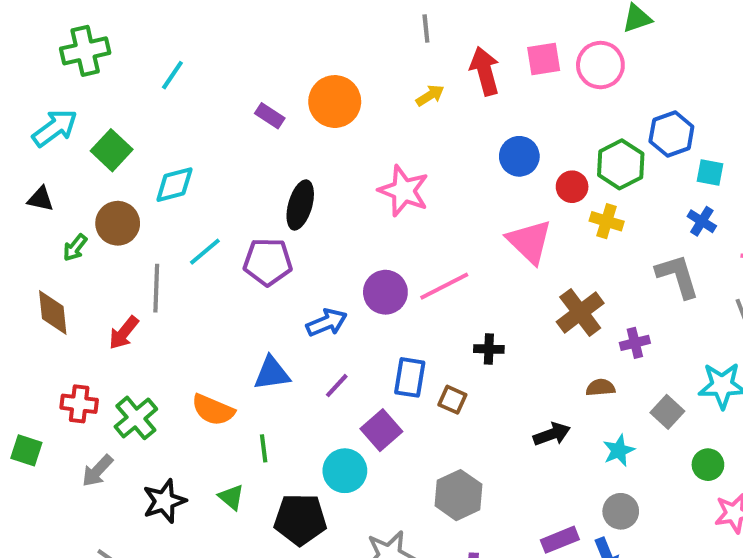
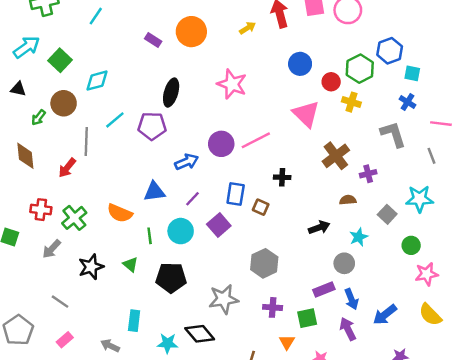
cyan circle: (345, 471) -> (181, 231), moved
gray circle: (621, 511) -> (344, 263), moved

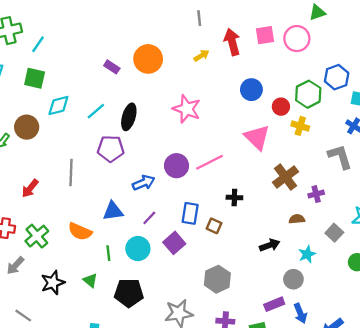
cyan line: (96, 16) -> (38, 44), moved
green square: (60, 60) -> (35, 78), moved, turned -30
cyan line: (115, 120) -> (96, 111), moved
gray line: (86, 141) -> (71, 172), moved

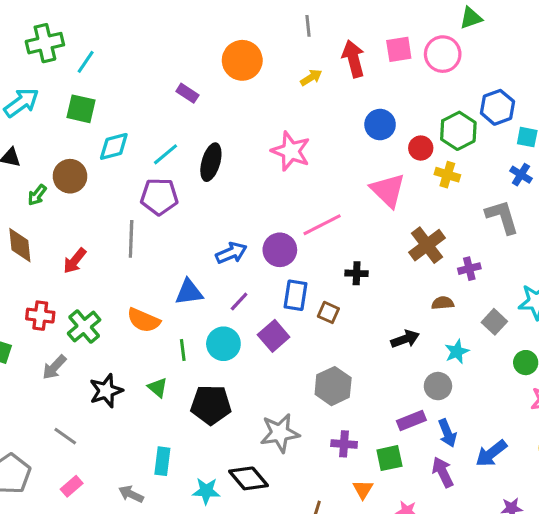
orange circle: (148, 59) -> (242, 60), moved
purple pentagon: (111, 149) -> (159, 197), moved
purple circle: (177, 166) -> (280, 250), moved

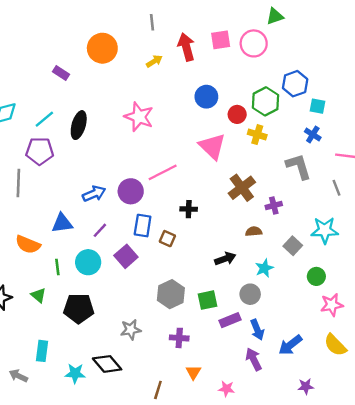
gray star: (280, 433) -> (131, 330), size x0.7
green square: (389, 458) -> (208, 300), moved

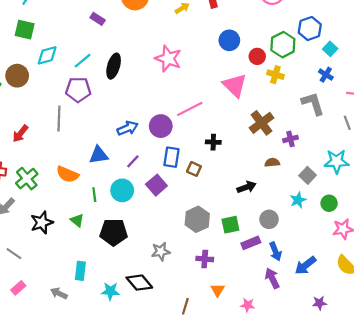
cyan square: (318, 106) -> (330, 49), turned 32
cyan star: (264, 268) -> (298, 200), moved

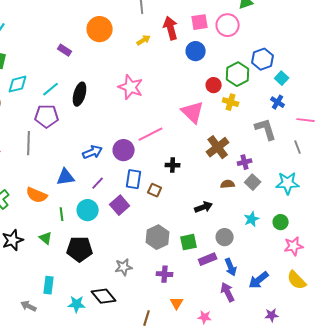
blue circle: (229, 40) -> (196, 51), moved
gray square: (308, 175) -> (253, 182), moved

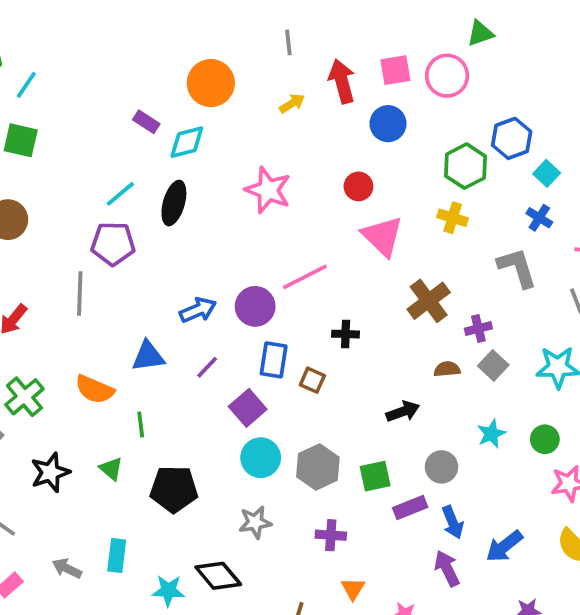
cyan diamond: (18, 84) -> (187, 142), moved
red circle: (214, 85) -> (358, 186), moved
cyan circle: (88, 210) -> (261, 458), moved
gray arrow: (29, 306) -> (67, 568), moved

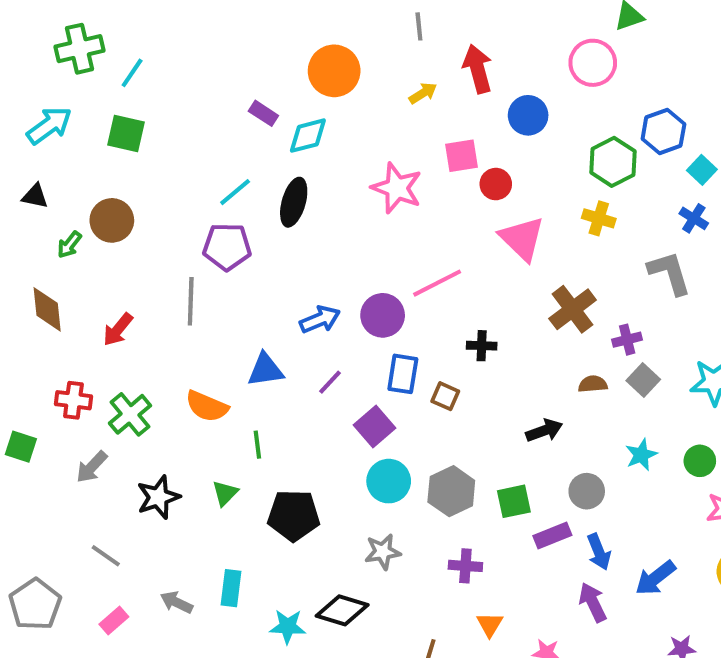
pink square: (395, 70) -> (461, 156), moved
green triangle: (111, 469) -> (225, 493), turned 35
black diamond: (218, 576) -> (342, 610), turned -33

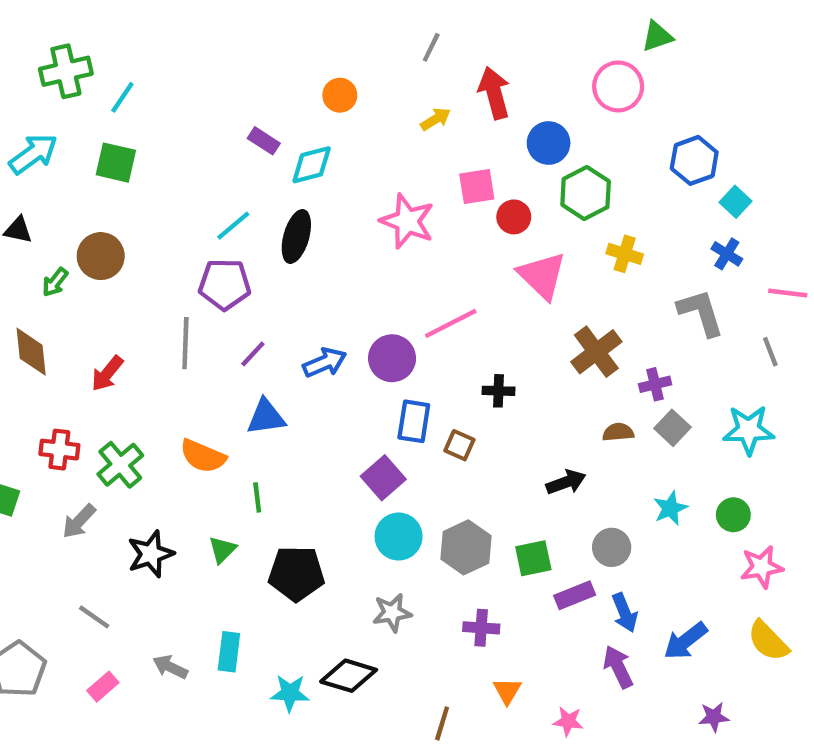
gray line: (419, 26) -> (431, 47), turned 32
orange circle: (334, 71) -> (340, 95), size x0.6
green hexagon: (613, 162) -> (586, 193), moved
purple line: (330, 382) -> (253, 354), moved

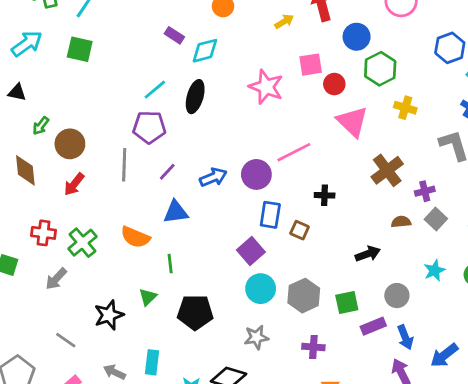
brown circle: (101, 256) -> (70, 144), moved
black star: (151, 554) -> (109, 315), moved

